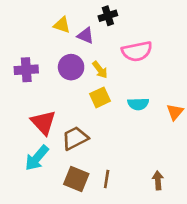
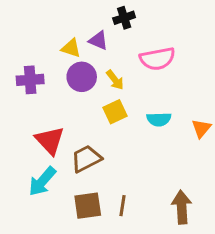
yellow triangle: (62, 25) -> (71, 48), moved
brown square: (76, 179) -> (88, 206), turned -30
brown arrow: (158, 180) -> (182, 207), size x1.5

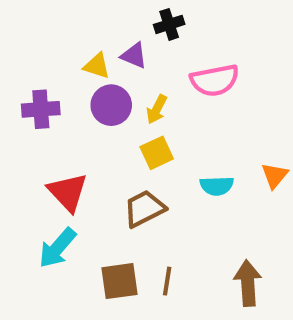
yellow arrow: (115, 80) -> (157, 109), turned 65
cyan semicircle: (159, 119) -> (217, 186), moved
brown trapezoid: (86, 159) -> (144, 209), moved

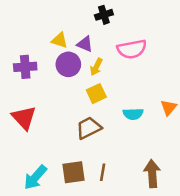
purple triangle: (134, 56) -> (85, 44), moved
red triangle: (68, 192) -> (24, 118), moved
cyan arrow: (57, 248) -> (35, 177), moved

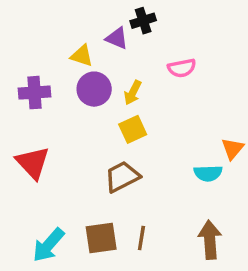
purple triangle: (85, 44) -> (117, 38), moved
pink semicircle: (132, 49) -> (182, 68), size x0.7
cyan semicircle: (133, 114) -> (208, 173), moved

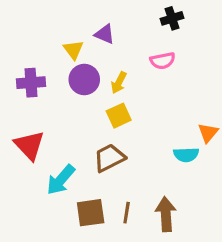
black cross: (143, 21) -> (172, 18), moved
yellow triangle: (82, 56) -> (73, 50), turned 35
brown arrow: (210, 240) -> (166, 214), moved
cyan arrow: (49, 245) -> (61, 180), moved

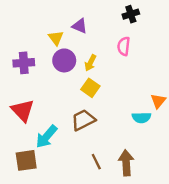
pink semicircle: (163, 61) -> (124, 46), turned 108
yellow square: (119, 116) -> (90, 88), turned -30
brown square: (91, 213) -> (26, 160), moved
brown line: (127, 213) -> (96, 162), turned -35

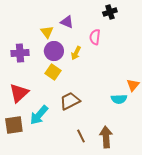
pink semicircle: (124, 46) -> (95, 37), moved
yellow square: (90, 88) -> (53, 72), moved
red triangle: (23, 110) -> (19, 93), turned 30
brown square: (26, 160) -> (14, 125), moved

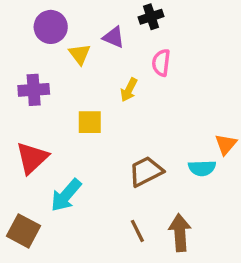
black cross: (110, 12) -> (151, 17), moved
purple circle: (54, 51) -> (51, 27), moved
yellow square: (53, 72) -> (90, 122), turned -35
brown trapezoid: (70, 101) -> (146, 171), moved
brown square: (14, 125) -> (24, 231), moved, turned 36

